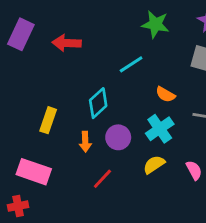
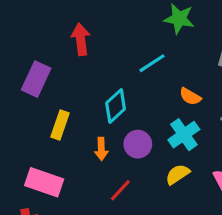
purple rectangle: (21, 34) -> (36, 79), moved
red arrow: (67, 43) -> (81, 39), turned 80

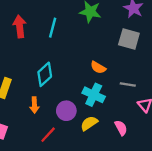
cyan line: (152, 63) -> (53, 28), moved, turned -42
cyan cross: (184, 135) -> (94, 95), turned -30
purple circle: (138, 144) -> (66, 111), moved

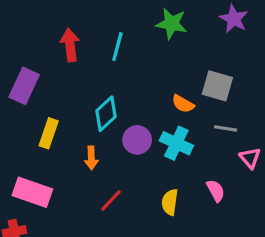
gray square: (129, 39) -> (217, 86), moved
purple circle: (66, 111) -> (137, 140), moved
yellow semicircle: (89, 123) -> (170, 202), moved, turned -48

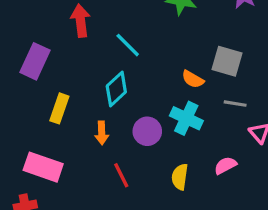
cyan line: (117, 47) -> (128, 45), moved, turned -60
purple circle: (137, 140) -> (147, 131), moved
pink semicircle: (216, 191) -> (225, 165), turned -90
red line: (111, 200) -> (121, 175), turned -70

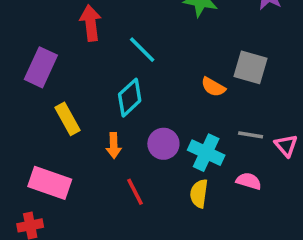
gray line: (235, 104) -> (251, 135), moved
yellow rectangle: (59, 108) -> (68, 119), turned -48
cyan cross: (186, 118) -> (206, 153), moved
pink semicircle: (225, 165) -> (249, 181), turned 45

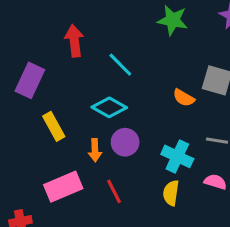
cyan diamond: (130, 98) -> (109, 107), turned 72
purple circle: (163, 144) -> (125, 142), moved
pink rectangle: (50, 183) -> (63, 187), moved, turned -42

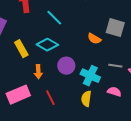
yellow rectangle: (54, 126) -> (21, 49), moved
purple circle: (125, 142) -> (66, 66), moved

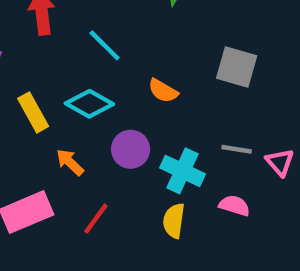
orange semicircle: (94, 39) -> (163, 91), moved
orange arrow: (38, 72) -> (70, 162), turned 136
red line: (50, 98) -> (96, 219), turned 63

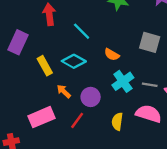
purple circle: (131, 149) -> (91, 97), moved
cyan cross: (182, 171) -> (123, 81), moved, turned 30
pink semicircle: (234, 206) -> (149, 114), size x1.6

